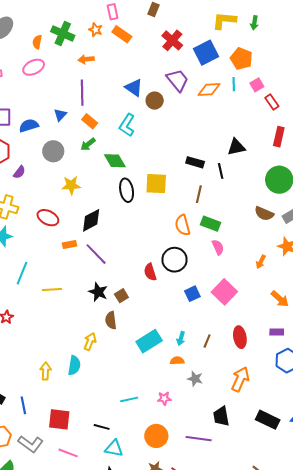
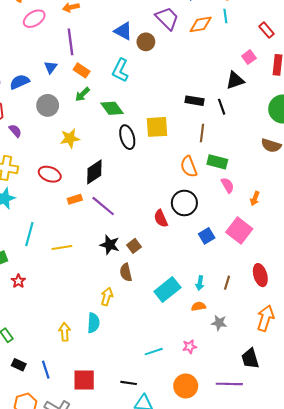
pink ellipse: (34, 67) -> (34, 19), moved
pink square: (257, 85) -> (249, 57), moved
purple semicircle: (19, 172) -> (15, 131), turned -72
orange arrow: (261, 262) -> (255, 198), moved

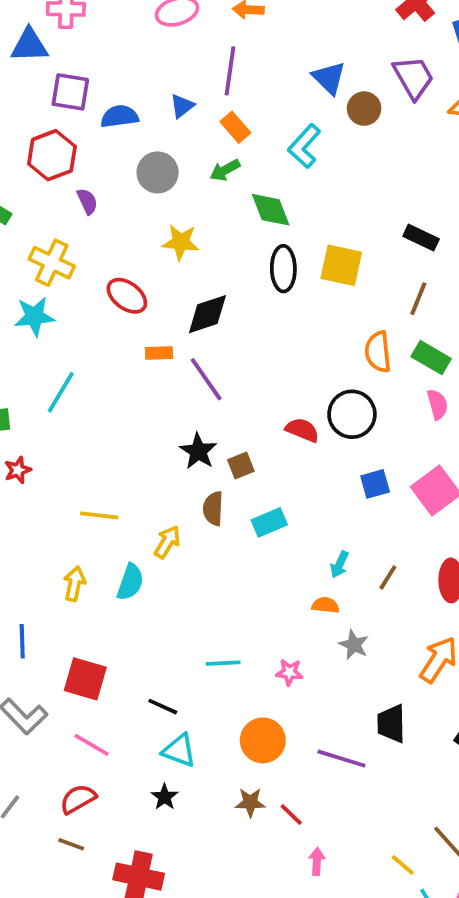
red semicircle: (161, 218) -> (302, 430), turned 120
yellow line: (62, 248) -> (99, 515), moved
cyan rectangle: (167, 290) -> (269, 522), moved, size x0.7

